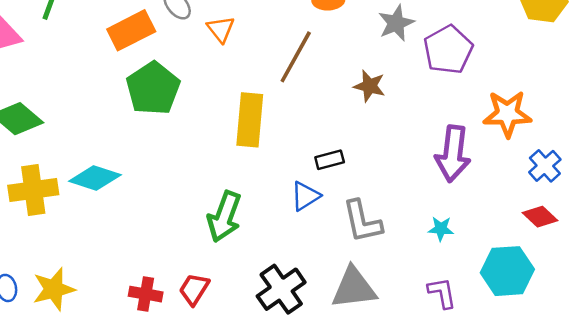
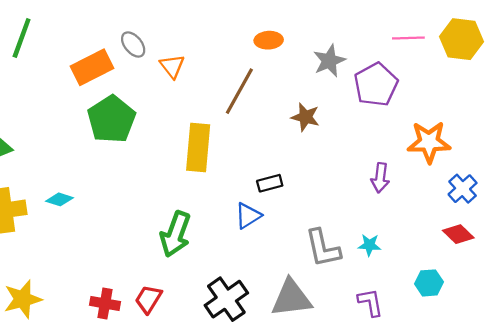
purple arrow: (453, 154) -> (380, 178), size x0.6
cyan diamond: (95, 178) -> (59, 199), size x0.6
gray L-shape: (362, 221) -> (323, 248), moved
cyan hexagon: (507, 271) -> (429, 283), size x0.6

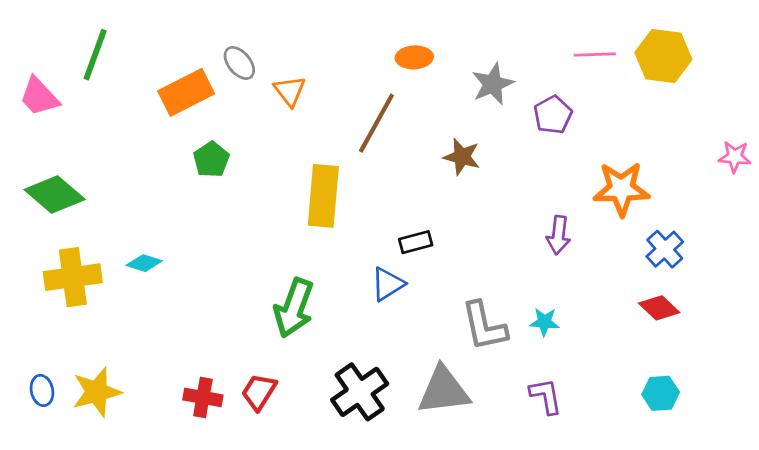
purple pentagon: (376, 85) -> (553, 115), size x0.7
green pentagon: (111, 119) -> (211, 160), size x0.6
cyan hexagon: (429, 283) -> (661, 393), moved

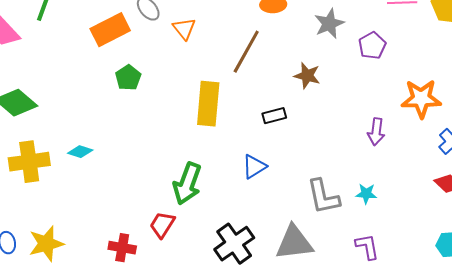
black rectangle: (416, 242) -> (274, 116), moved
red trapezoid: (259, 392) -> (162, 225), moved

